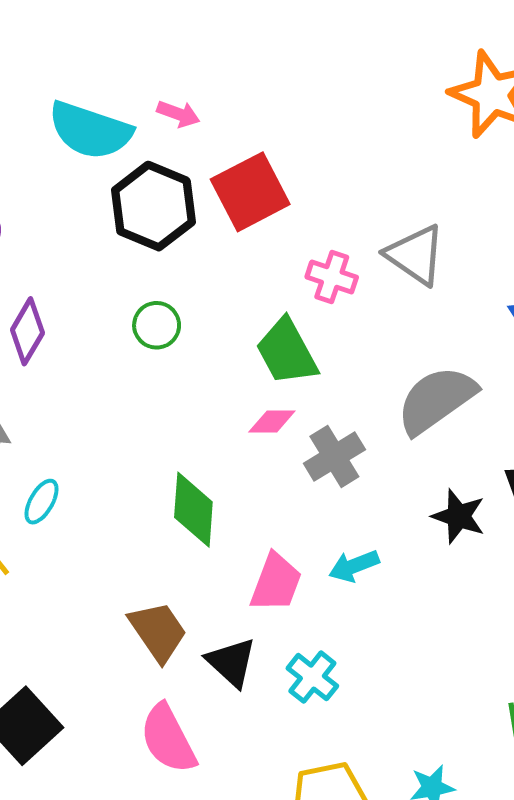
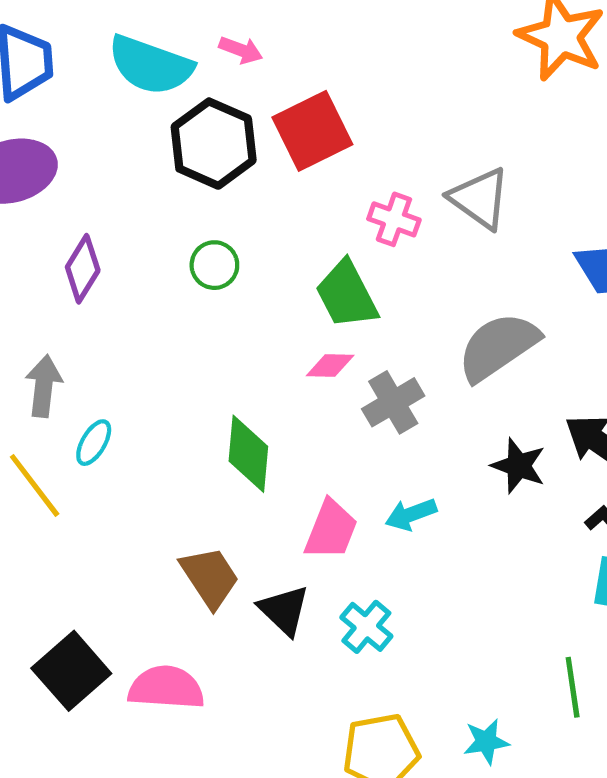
pink semicircle: (168, 739) -> (166, 688), moved, turned 120

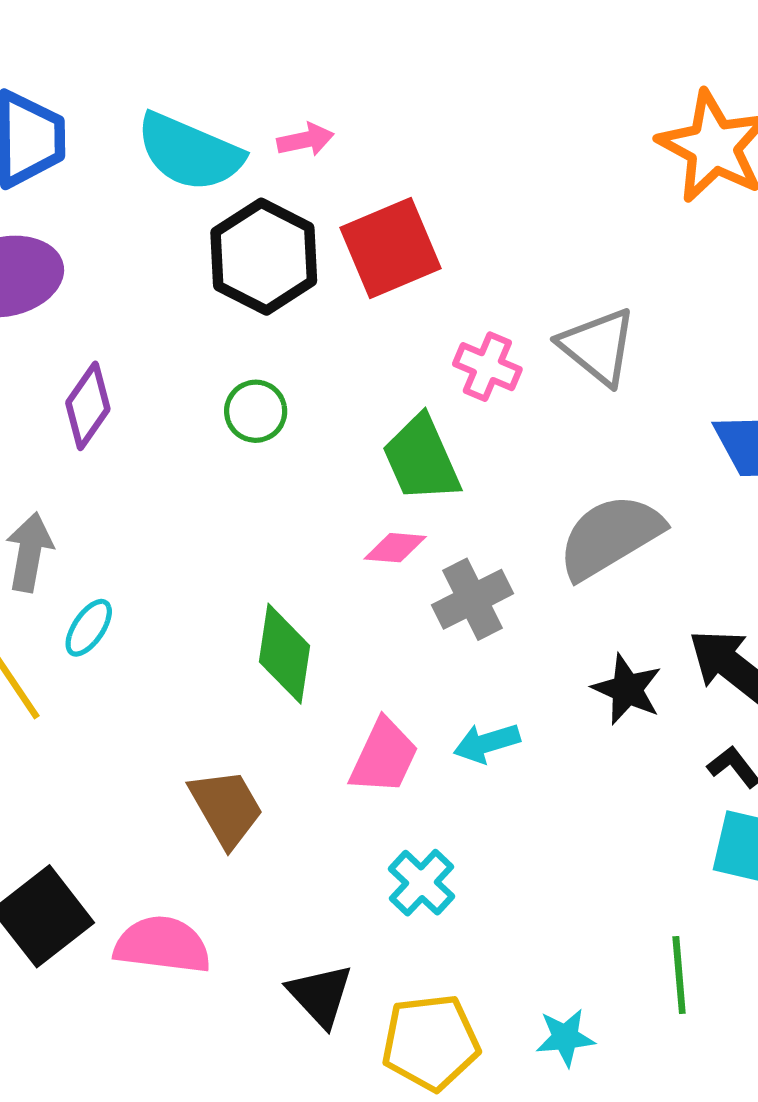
pink arrow: (241, 50) -> (306, 140), turned -36
black triangle: (284, 610) -> (320, 995), moved

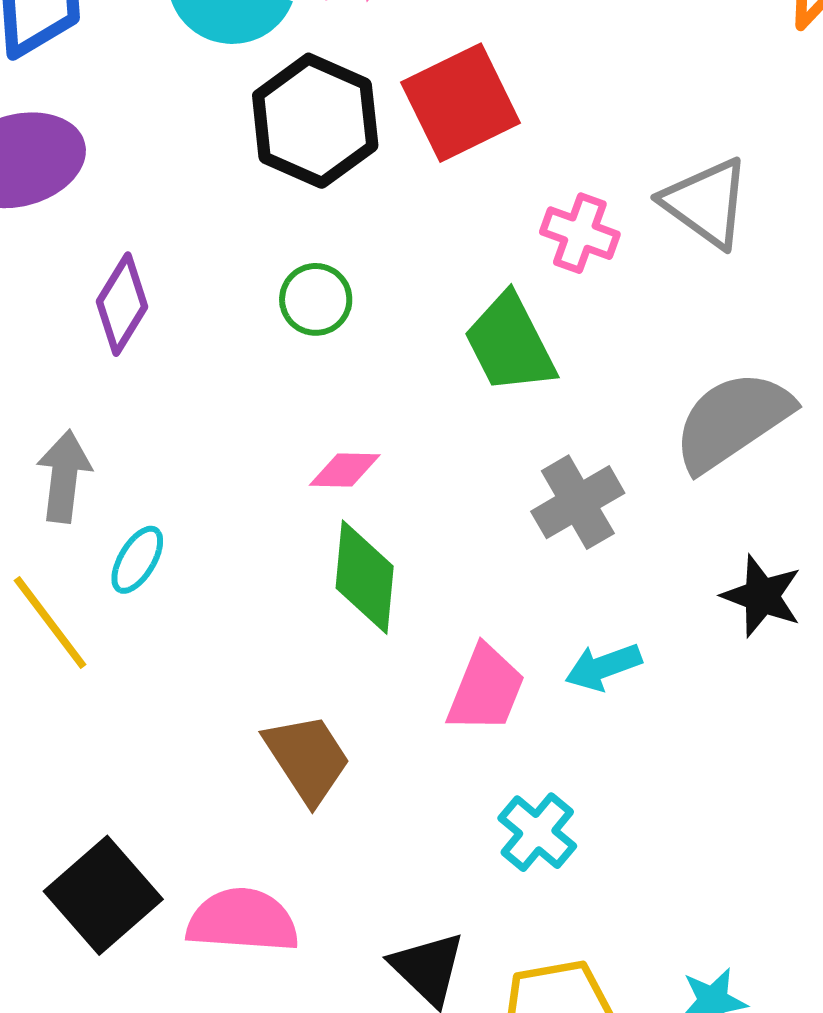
pink diamond: (395, 548) -> (345, 470), moved

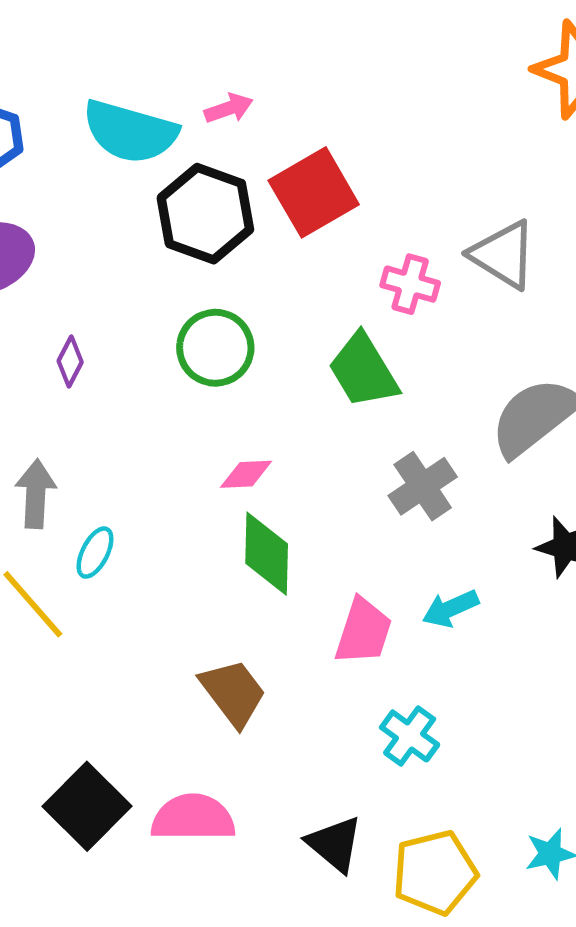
green circle: (316, 299) -> (215, 348), size x1.4
purple diamond: (122, 304) -> (70, 361), size x0.7

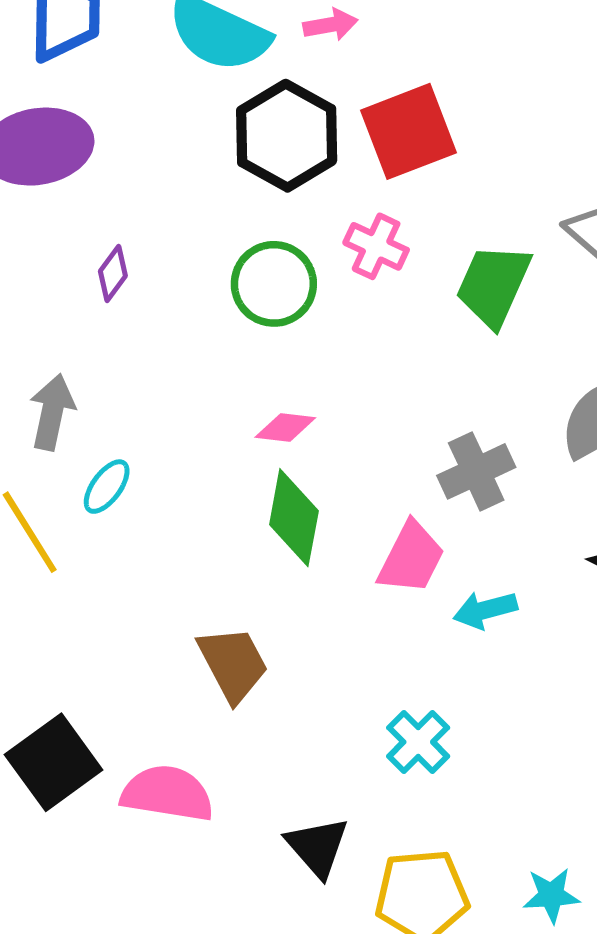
pink cross: (410, 284) -> (376, 246), moved
green trapezoid: (363, 371) -> (493, 285), moved, turned 46
pink trapezoid: (363, 631) -> (411, 558), moved

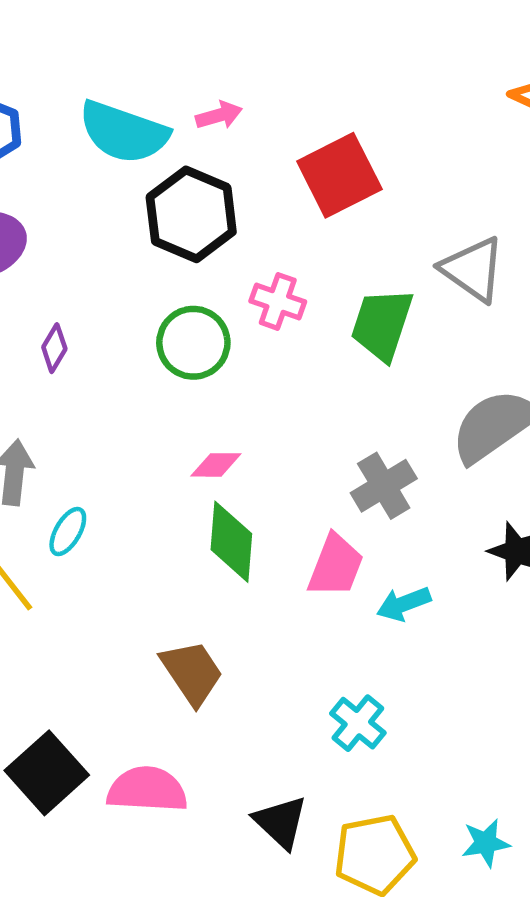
red square: (409, 131) -> (339, 175), moved

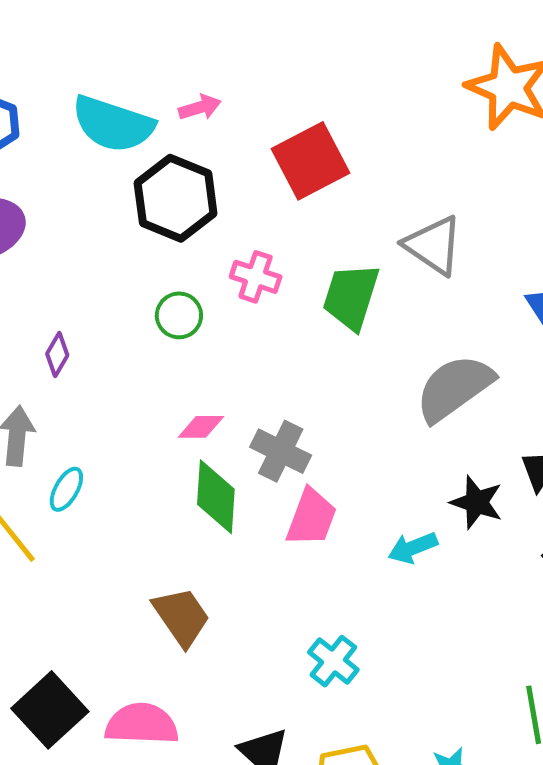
green circle: (193, 343) -> (179, 315), size x0.7
purple diamond: (54, 348) -> (57, 355), moved
gray cross: (384, 486) -> (281, 451), moved, turned -32
cyan arrow: (404, 604) -> (413, 548), moved

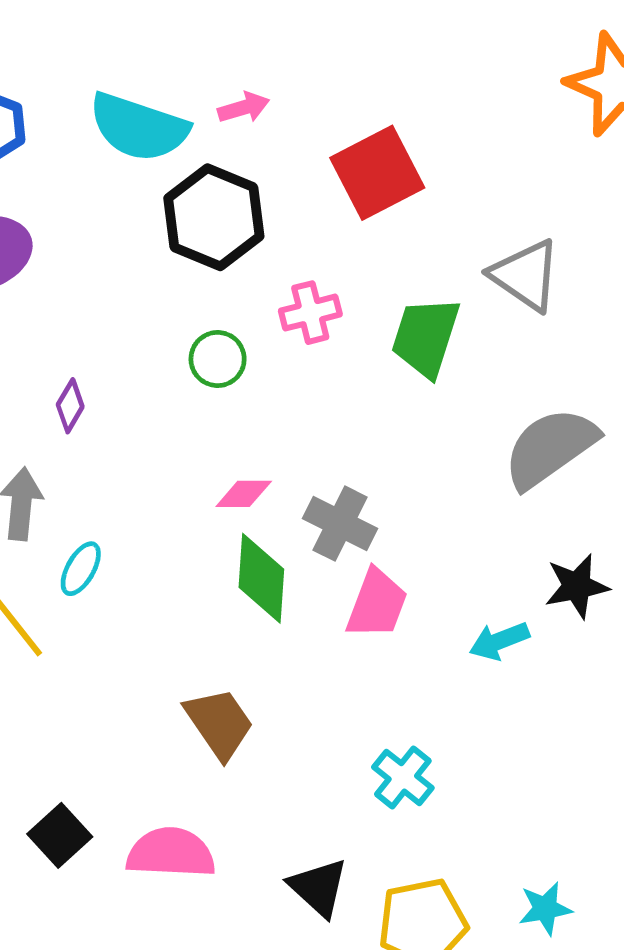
pink cross: (256, 277) -> (310, 313), turned -33
black star: (477, 502) -> (577, 586), turned -30
black square: (50, 710) -> (60, 835), size x0.7

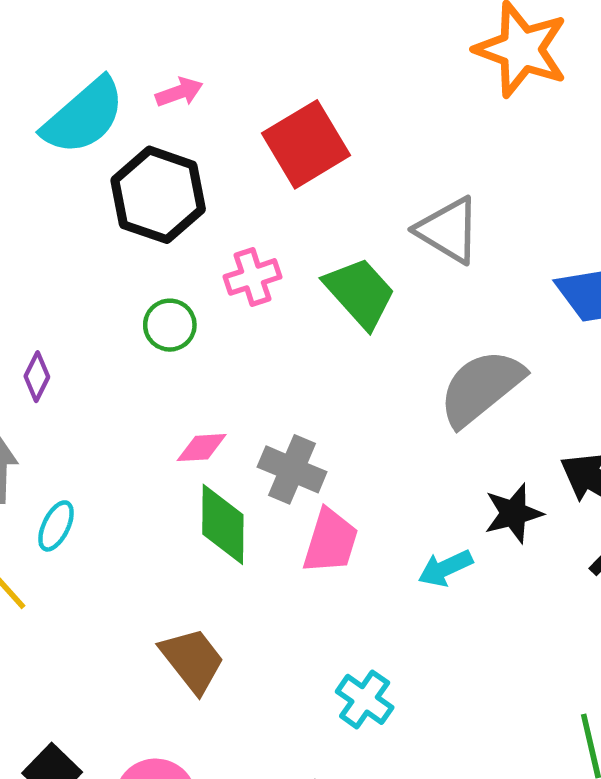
cyan semicircle: (139, 127) -> (84, 116), turned -56
green trapezoid: (426, 337) -> (360, 293), turned 124

